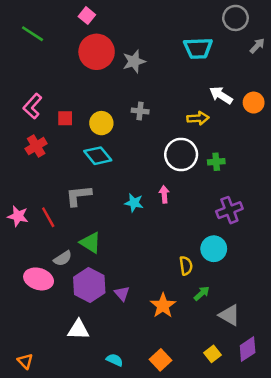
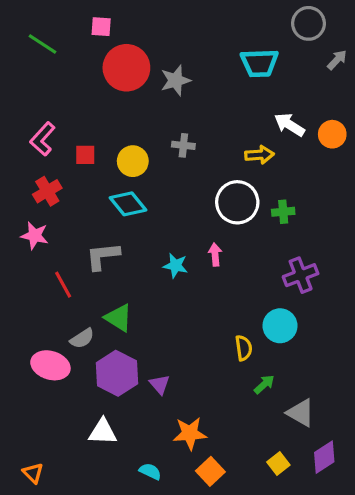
pink square: (87, 16) -> (101, 27), moved, turned -35
pink star: (18, 216) -> (35, 236), moved
orange star: (163, 306) -> (190, 433), moved, turned 30

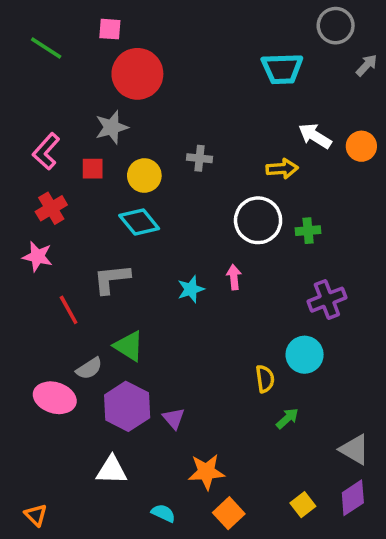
gray star: (176, 80) -> (112, 127), moved
cyan star: (176, 266) -> (191, 289), turned -30
gray triangle: (301, 413) -> (355, 449), moved

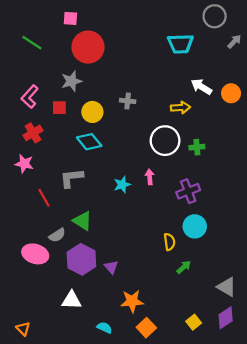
green line: (46, 48) -> (32, 43), moved
purple cross: (327, 300) -> (188, 191), moved

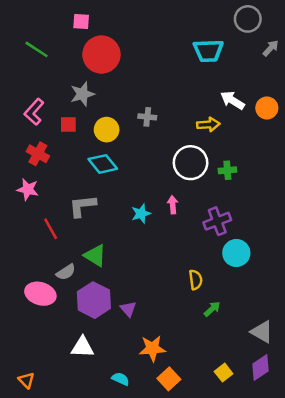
red cross: (33, 133) -> (38, 154), turned -30
cyan circle: (195, 226) -> (236, 253), moved

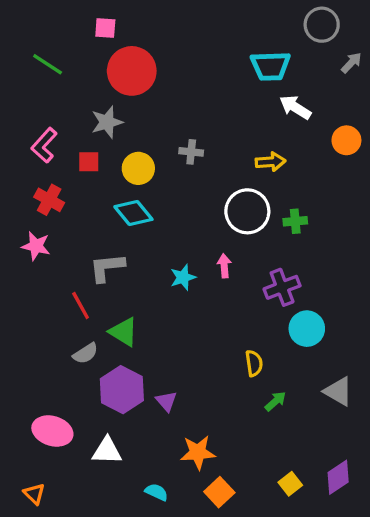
white arrow: (233, 100) -> (295, 107), moved
red line: (51, 229) -> (81, 305), moved
pink ellipse: (40, 294) -> (52, 431), moved
gray triangle: (262, 332) -> (338, 391), moved

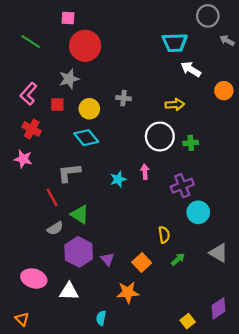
gray arrow: (351, 63) -> (227, 40), turned -104
yellow square: (290, 484) -> (188, 321), moved
cyan semicircle: (157, 492) -> (101, 318), turned -104
orange square: (219, 492) -> (142, 262), moved

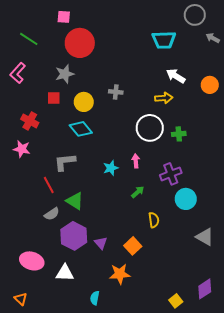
white arrow: (191, 69) -> (176, 76), moved
pink L-shape: (28, 94) -> (18, 73), moved
green arrow: (178, 259) -> (138, 192), moved

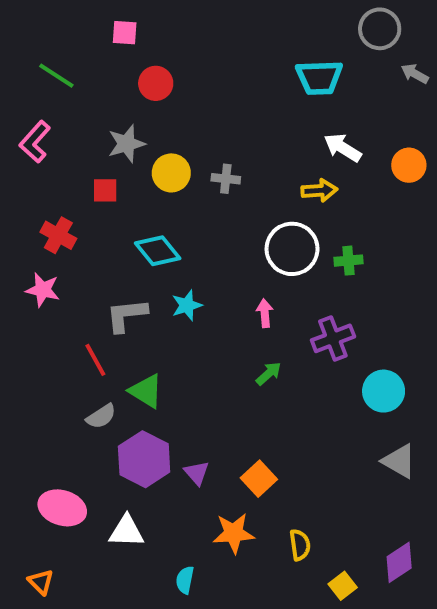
red circle: (80, 43) -> (156, 83), size x0.6
yellow circle: (84, 102) -> (171, 173), moved
cyan star: (111, 168) -> (187, 305), moved
cyan circle: (186, 199) -> (384, 391), moved
yellow semicircle: (154, 220) -> (300, 545), moved

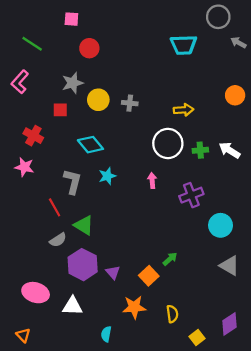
white arrow: (343, 148) -> (229, 150), moved
gray L-shape: (126, 315) -> (73, 182), turned 110
green arrow: (269, 374) -> (170, 259), moved

